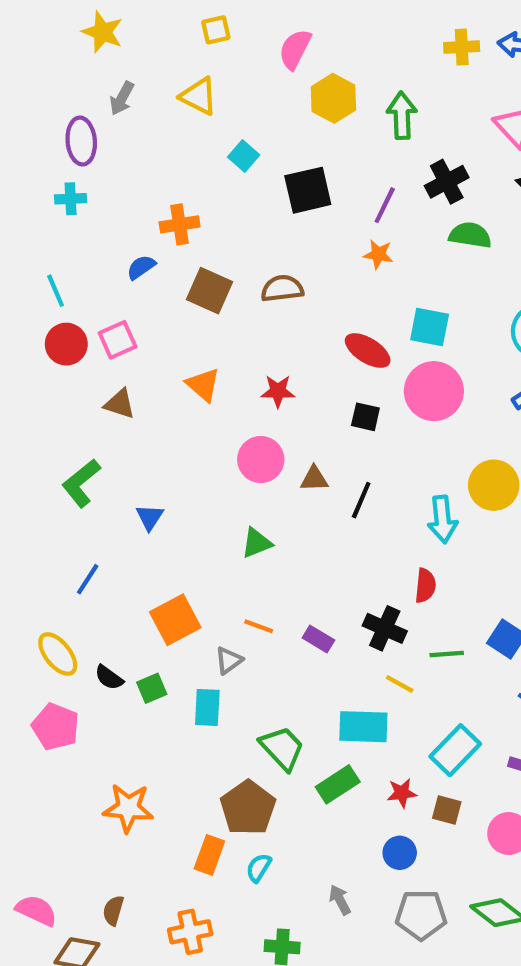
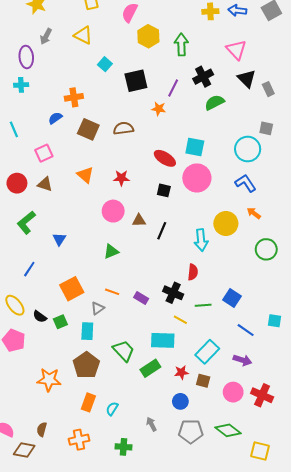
green semicircle: (470, 235) -> (215, 102), turned -36
orange star: (378, 254) -> (159, 109), moved
red circle: (66, 344) -> (17, 183), moved
brown pentagon: (248, 808) -> (86, 365), moved

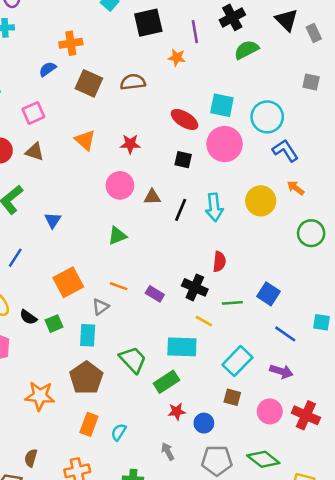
purple line: (173, 88) -> (195, 32), turned -36
cyan circle: (248, 149) -> (267, 117), moved
cyan arrow: (201, 240) -> (214, 207), moved
red star: (181, 372) -> (177, 411), moved

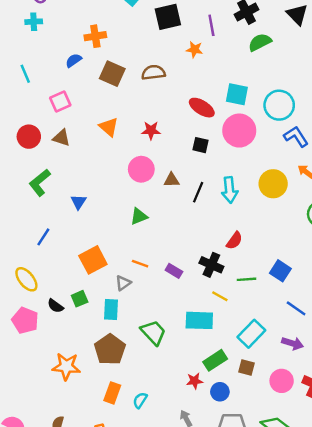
red semicircle: (219, 262) -> (234, 241), turned 30
black semicircle: (28, 317) -> (55, 306), moved
green rectangle: (166, 382) -> (215, 360), moved

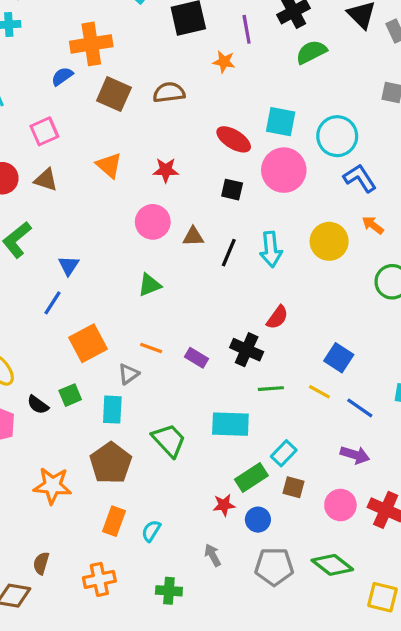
orange cross: (95, 36) -> (91, 44), size x1.4
blue line: (43, 237) -> (52, 303), moved
green line: (246, 279) -> (271, 389), moved
yellow line: (220, 296) -> (319, 392), moved
cyan rectangle: (251, 334) -> (284, 453), moved, size x0.7

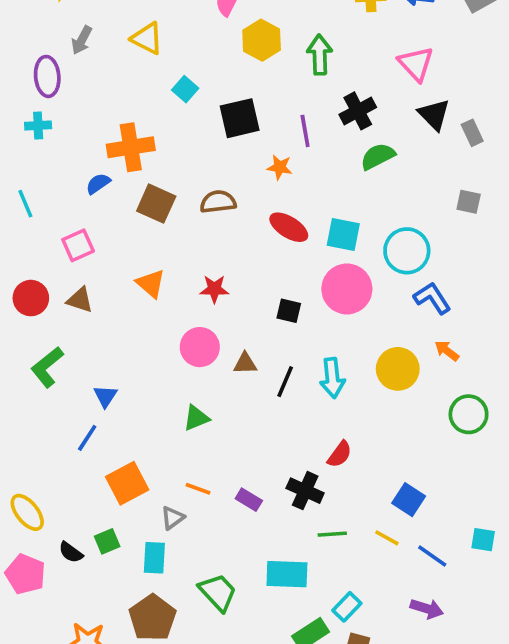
red ellipse: (234, 139) -> (289, 227), moved

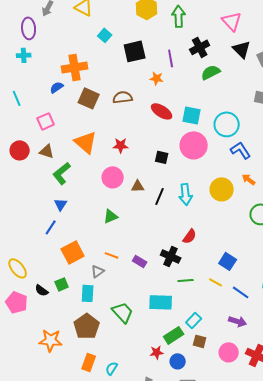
orange triangle: (151, 284) -> (86, 142), size x1.4
green L-shape: (47, 367) -> (62, 173), moved

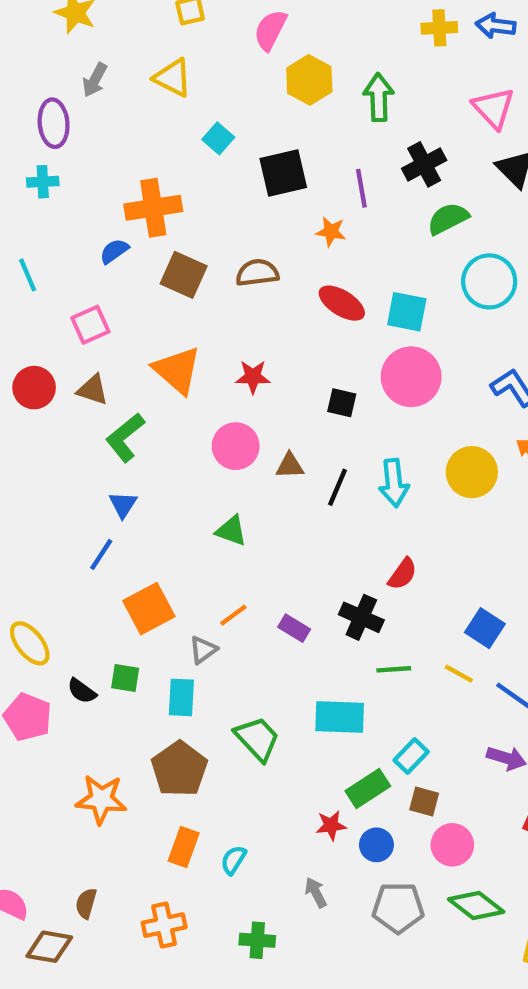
cyan circle: (227, 124) -> (489, 281), moved
green triangle: (111, 216) -> (231, 531), turned 42
orange line: (112, 255) -> (233, 615), turned -56
green square: (62, 284) -> (125, 678), turned 32
pink circle: (229, 352) -> (452, 845), moved

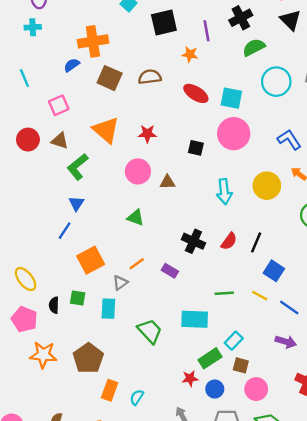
black line: (337, 487) -> (256, 242), moved
black cross: (361, 617) -> (193, 241), moved
black semicircle: (82, 691) -> (54, 305), turned 56
brown pentagon: (179, 769) -> (88, 358), moved
orange star: (101, 799) -> (43, 355), moved

